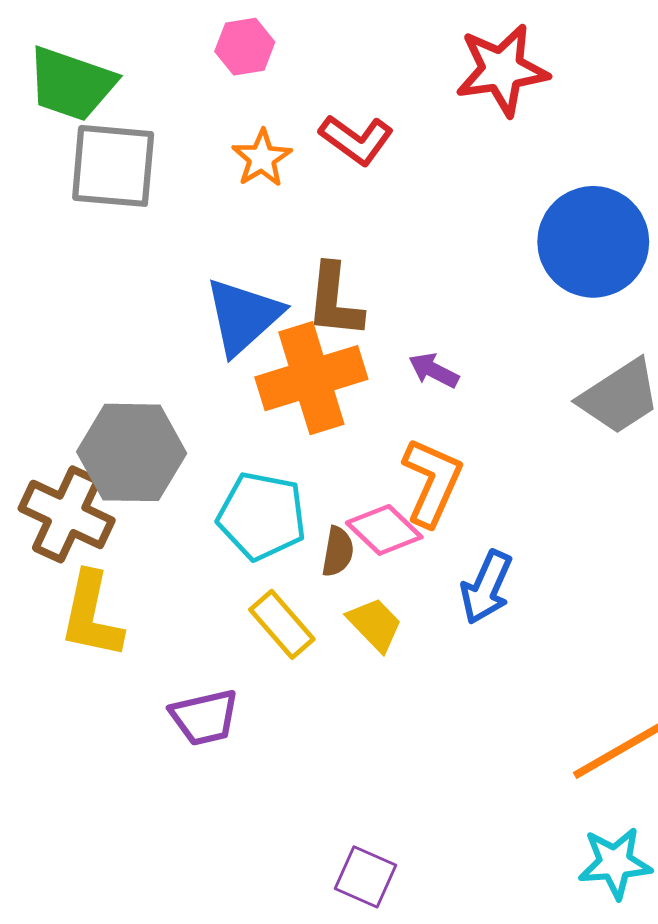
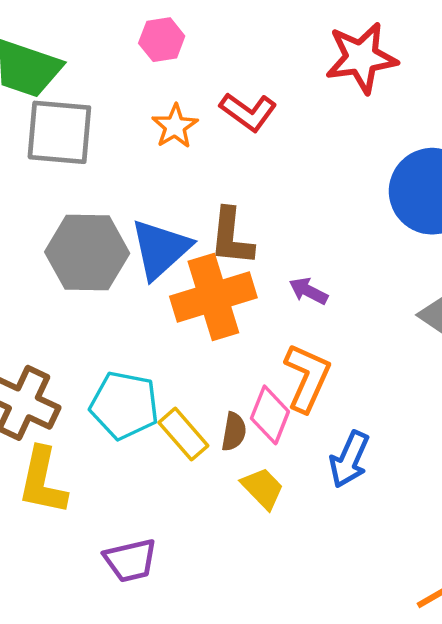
gray hexagon: (132, 452) -> (87, 253), moved
cyan pentagon: (262, 516) -> (124, 405), moved
pink diamond: (384, 530) -> (270, 415), turned 68
yellow rectangle: (282, 624) -> (183, 434), moved

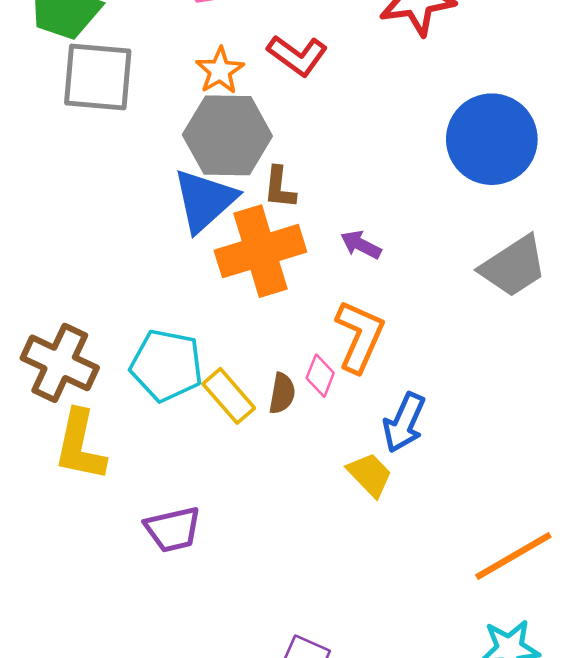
brown L-shape: (231, 237) -> (280, 188), size x0.7
gray hexagon: (87, 253) -> (227, 135), moved
pink diamond: (270, 415) -> (320, 376), size x0.7
yellow trapezoid: (263, 488) -> (370, 475), moved

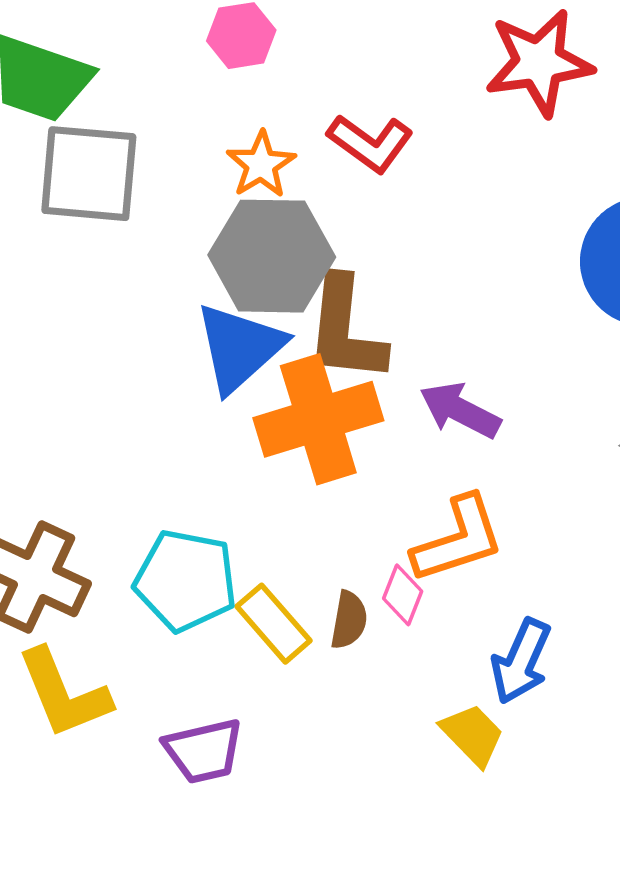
brown L-shape: (280, 188) -> (345, 330), size x1.8
purple arrow: (361, 245) -> (460, 410), size x1.4
orange L-shape: (360, 336) -> (458, 539), turned 48
yellow L-shape: (80, 445) -> (64, 694), turned -34
purple trapezoid: (173, 529) -> (204, 751), moved

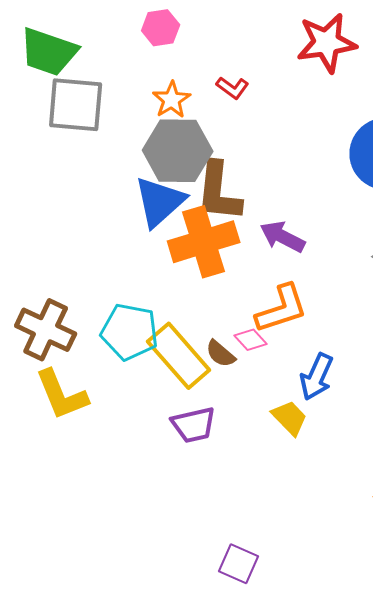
red L-shape: (370, 143) -> (233, 88), size x0.7
pink diamond: (403, 595) -> (251, 340), turned -64
brown semicircle: (349, 620) -> (221, 354), turned 120
yellow rectangle: (274, 624) -> (179, 356), size x1.5
purple trapezoid: (204, 751) -> (194, 425), moved

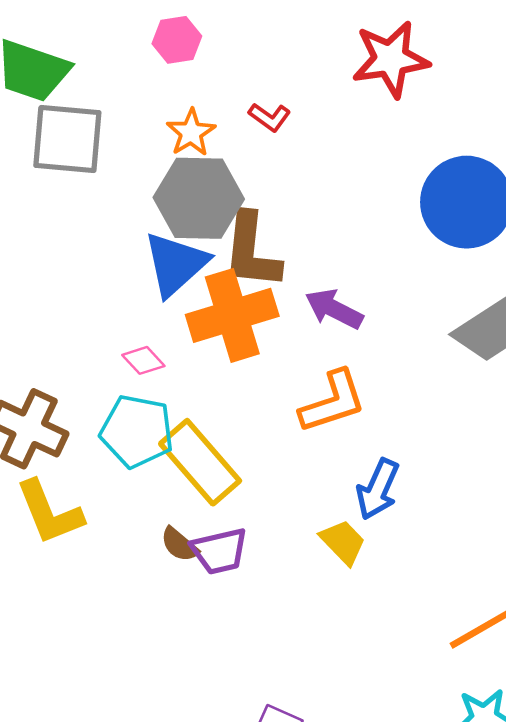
pink diamond: (251, 340) -> (143, 360), moved
brown semicircle: (221, 354) -> (179, 545), moved

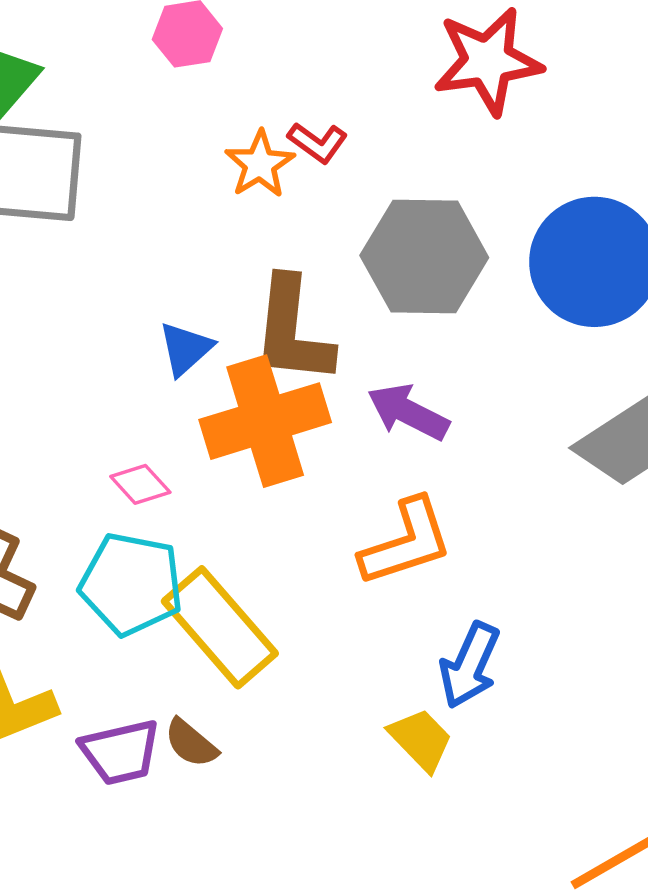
orange star: (191, 133) -> (260, 164), moved
gray hexagon: (199, 198) -> (424, 256), moved
blue triangle: (176, 264) -> (186, 349), size x0.6
purple trapezoid: (219, 551) -> (120, 752), moved

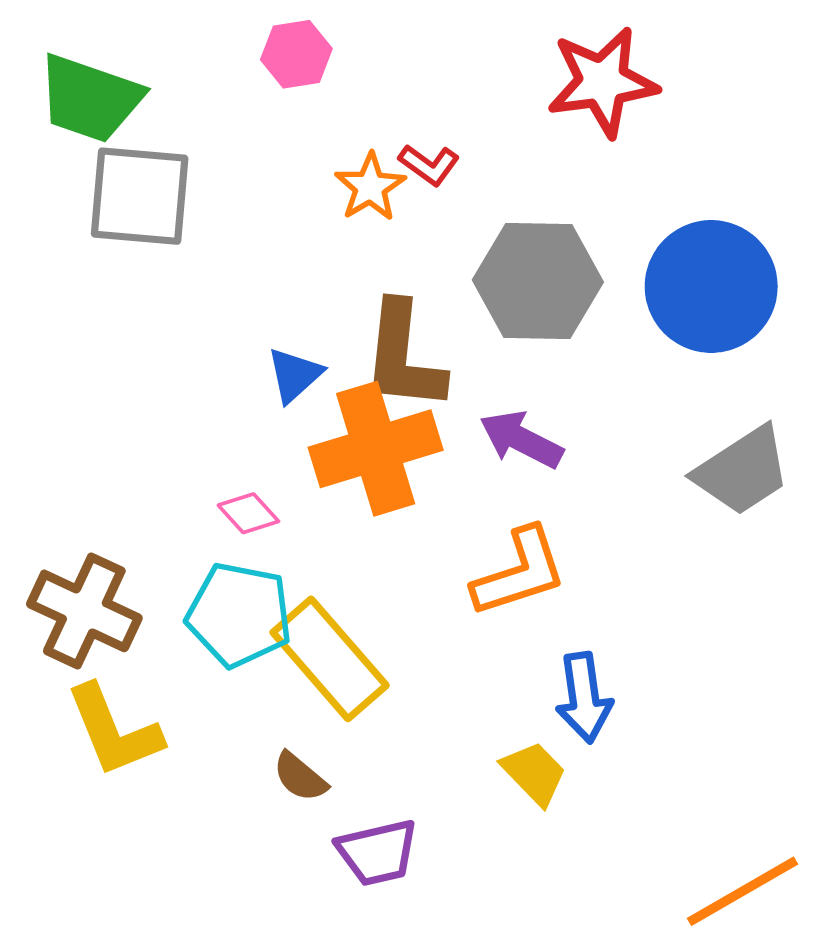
blue arrow: (470, 665) -> (584, 698), turned -32
purple trapezoid: (120, 752) -> (377, 852), moved

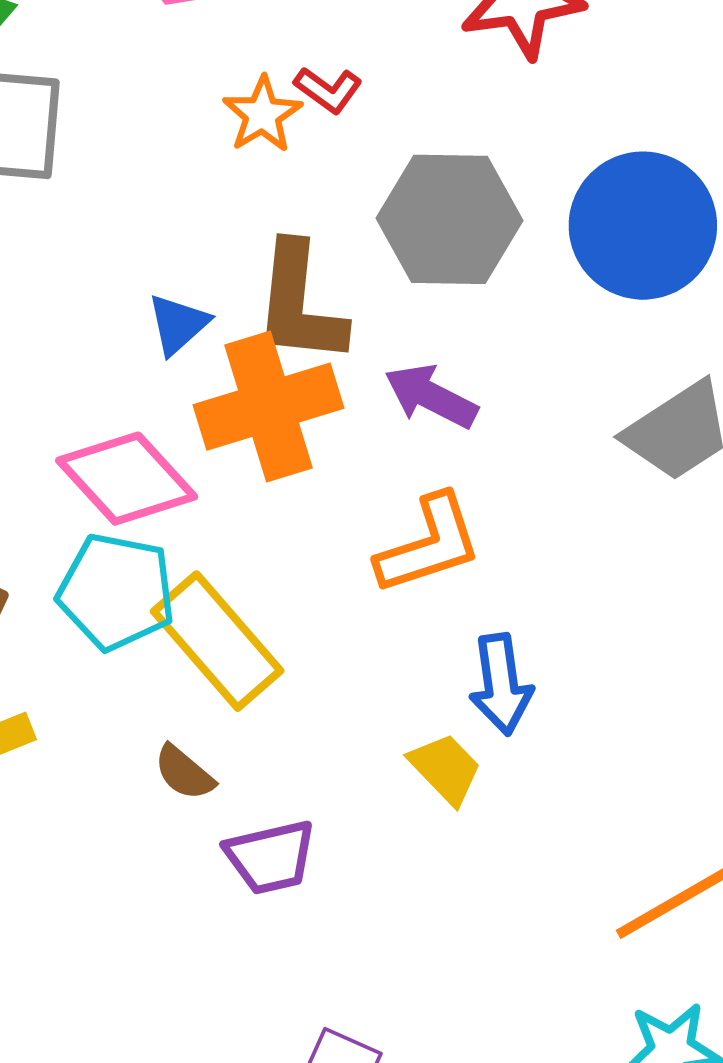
pink diamond: (248, 513) -> (127, 479), size x2.0

